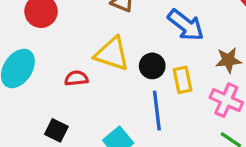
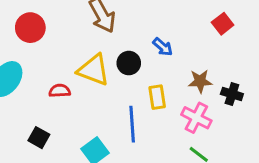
blue arrow: (186, 25) -> (163, 47), size x0.6
black circle: (152, 66) -> (129, 63), moved

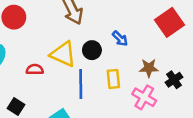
red square: (223, 24) -> (170, 22), size x1.6
black cross: (232, 94) -> (174, 80), turned 35
blue line: (132, 124) -> (81, 84), moved

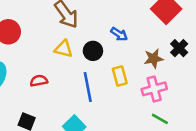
yellow triangle: (63, 54) -> (63, 49), moved, size x0.7
black cross: (174, 80) -> (179, 48), moved
pink cross: (144, 97) -> (154, 89), turned -35

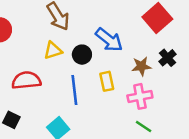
blue arrow: (119, 34) -> (109, 40), size x1.6
yellow triangle: (63, 49) -> (53, 51), turned -36
red semicircle: (39, 81) -> (26, 80), size x1.6

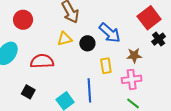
black cross: (168, 58) -> (159, 39), moved
blue line: (74, 90) -> (89, 90), moved

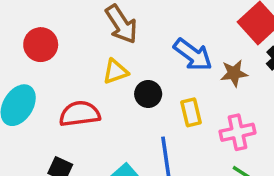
black circle: (87, 43) -> (148, 94), moved
brown star: (134, 55) -> (234, 73), moved

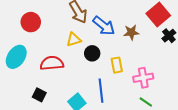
blue arrow: (193, 55) -> (104, 26), moved
brown star: (234, 73) -> (131, 32), moved

